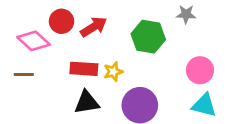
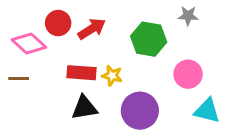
pink circle: (200, 70) -> (188, 74), moved
yellow star: (113, 72) -> (112, 76), turned 30

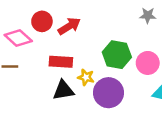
green hexagon: (149, 39) -> (117, 55), moved
yellow star: (112, 76) -> (86, 77), moved

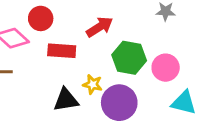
red arrow: (69, 26) -> (100, 27), moved
red rectangle: (61, 62) -> (62, 51), moved

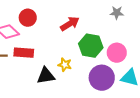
red rectangle: (62, 51) -> (24, 53), moved
purple circle: (119, 103) -> (102, 78), moved

